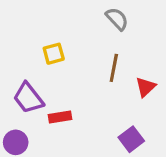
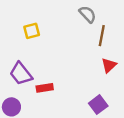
yellow square: (54, 54) -> (32, 31), moved
brown line: (114, 68) -> (102, 36), moved

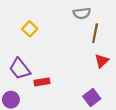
gray semicircle: (88, 14) -> (82, 13), turned 126
yellow square: (32, 31) -> (30, 29), turned -32

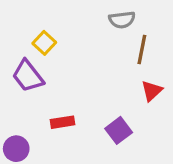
purple trapezoid: (20, 69) -> (28, 76), moved
purple square: (92, 97) -> (119, 130), moved

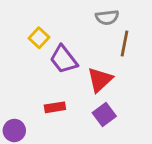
purple trapezoid: (28, 76) -> (64, 59), moved
red triangle: (152, 91) -> (100, 80), moved, size x1.4

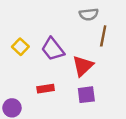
yellow square: (39, 38) -> (20, 47), moved
purple square: (104, 115) -> (86, 95), turned 30

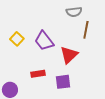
purple square: (86, 95) -> (63, 82), moved

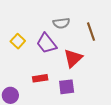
gray semicircle: (74, 12) -> (61, 23), moved
brown line: (86, 30) -> (91, 32), turned -30

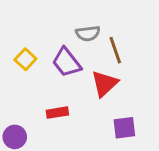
brown line: (91, 32) -> (115, 50), moved
purple square: (67, 87) -> (124, 128), moved

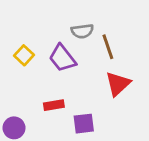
red triangle: (105, 84) -> (118, 84), moved
purple square: (124, 128) -> (84, 124), moved

